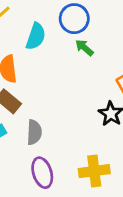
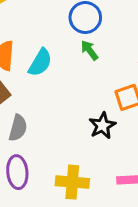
cyan semicircle: (36, 36) -> (40, 63), moved

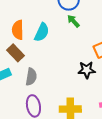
black star: (102, 126) -> (87, 70), turned 30

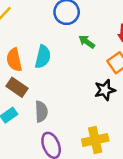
green arrow: (73, 21) -> (87, 42), moved

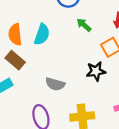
gray semicircle: (41, 112) -> (55, 84), moved, turned 102

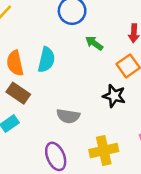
black star: (96, 71) -> (114, 96), turned 30

